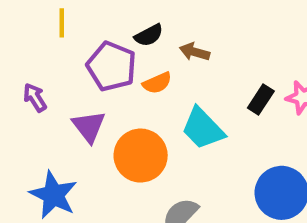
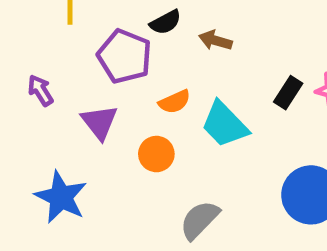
orange semicircle: (157, 83) -> (175, 102), moved
orange circle: (141, 156) -> (156, 154), size x0.6

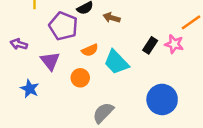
purple arrow: (40, 90) -> (19, 44), turned -42
blue star: (61, 197) -> (30, 89), moved, size x0.7

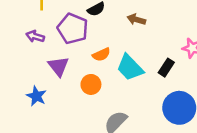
brown arrow: (112, 18) -> (136, 20), moved
purple arrow: (19, 44) -> (35, 36), moved
black rectangle: (150, 45) -> (166, 68), moved

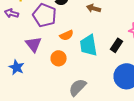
purple arrow: (35, 36) -> (12, 13), moved
cyan trapezoid: (130, 68) -> (89, 45), turned 35

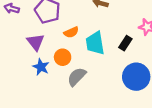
blue star: (17, 67) -> (41, 67), moved
gray semicircle: (78, 87) -> (77, 77), moved

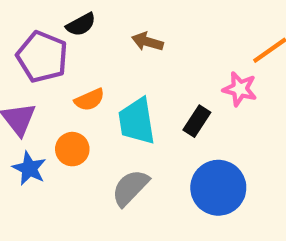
gray semicircle: (77, 77) -> (130, 188), moved

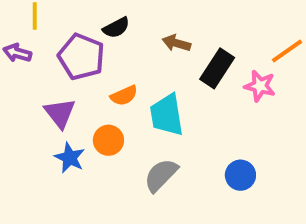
black rectangle: (197, 121) -> (217, 68), moved, size x1.4
blue circle: (218, 188) -> (240, 175), size x0.6

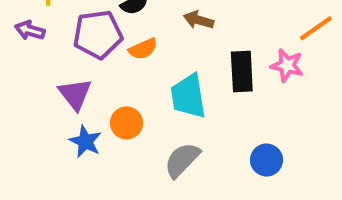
purple pentagon: (81, 57) -> (98, 34), turned -30
black rectangle: (217, 68) -> (242, 71), moved, turned -36
orange semicircle: (124, 96) -> (143, 49), moved

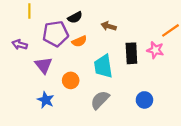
purple arrow: (30, 30) -> (20, 45), moved
blue star: (85, 141) -> (46, 100), moved

